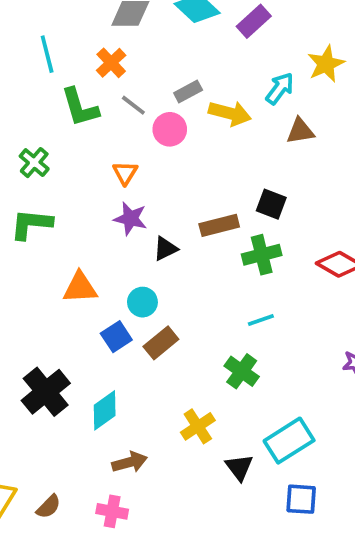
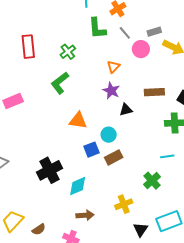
green L-shape: (31, 224) -> (60, 83), turned -55
brown rectangle: (219, 225) -> (154, 92), moved

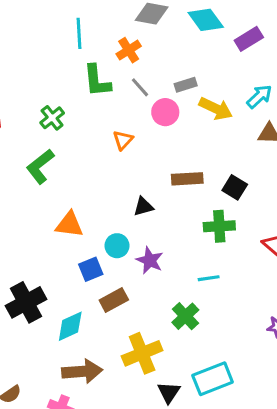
purple star: (111, 91) -> (150, 260), moved
brown rectangle: (114, 157) -> (114, 300), moved
yellow cross: (124, 204) -> (142, 353), size x1.4
brown arrow: (85, 215) -> (82, 371), size x1.4

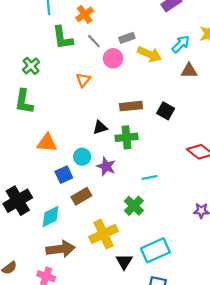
green L-shape: (40, 166) -> (24, 102), turned -40
green cross: (219, 226) -> (126, 137), moved

